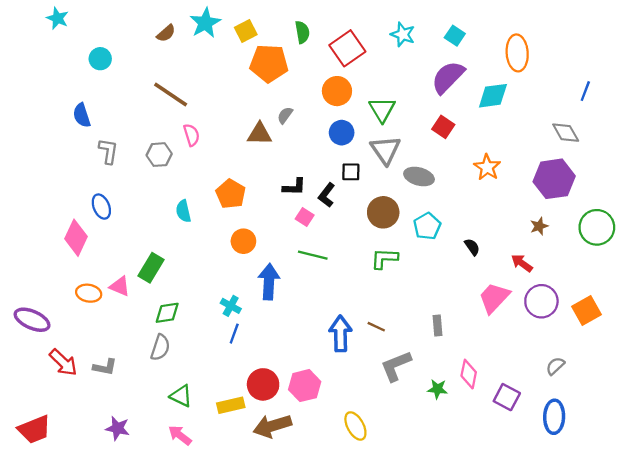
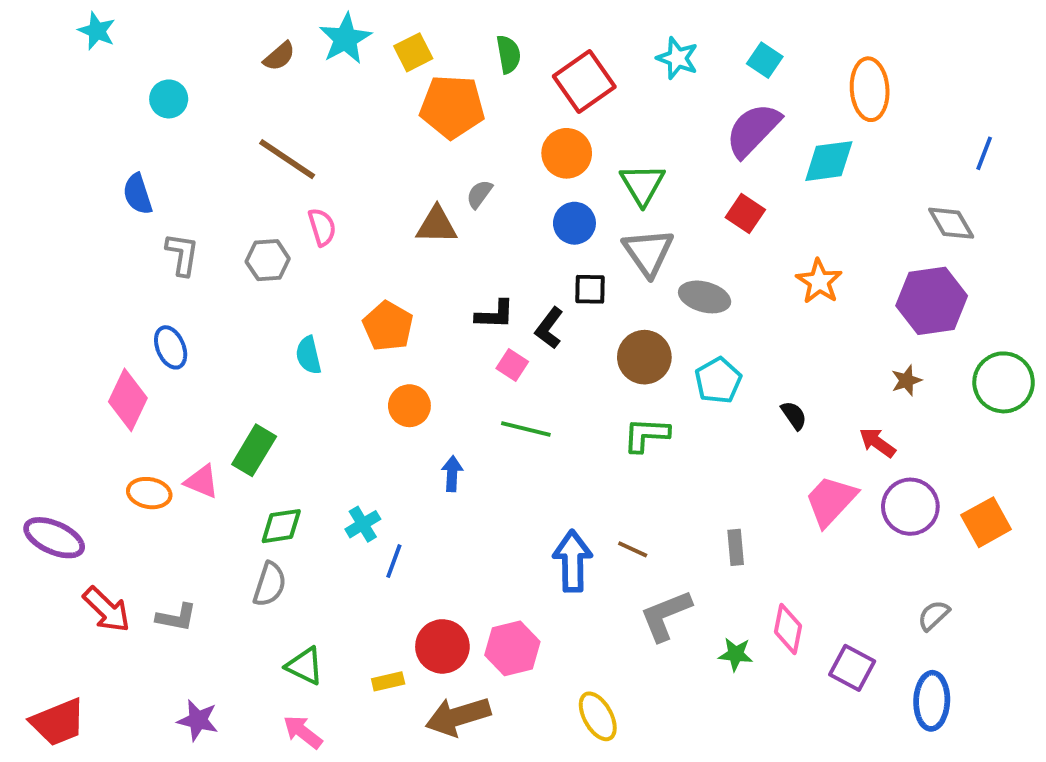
blue arrow: (269, 282) -> (452, 474), size x0.6
cyan cross: (231, 306) -> (363, 524), moved, turned 30
yellow rectangle: (231, 405) -> (388, 681), size x0.7

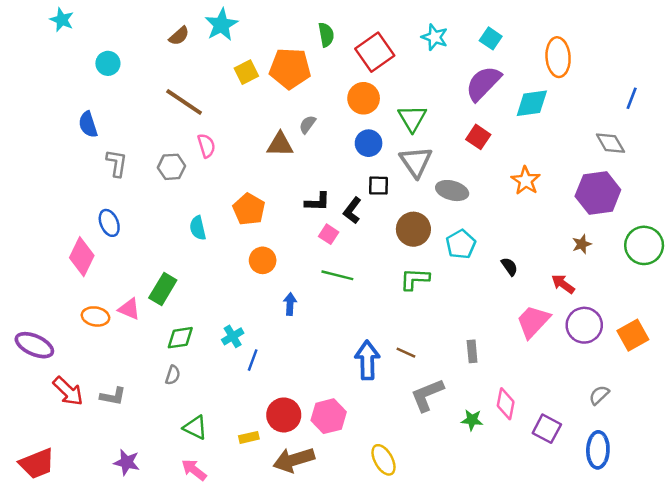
yellow square: (413, 52) -> (246, 72), moved
gray semicircle: (270, 584) -> (173, 375), size x0.7

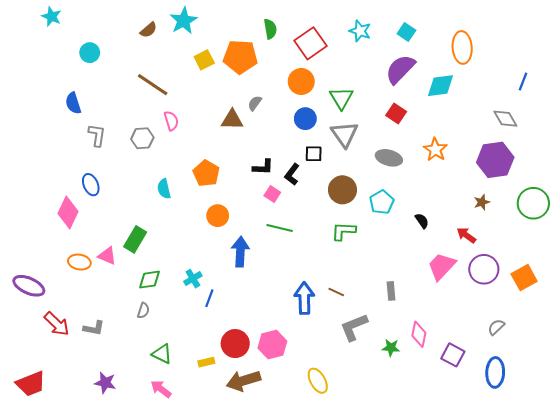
gray ellipse: (452, 191) -> (389, 158), moved
blue arrow: (290, 304) -> (240, 252), size x1.6

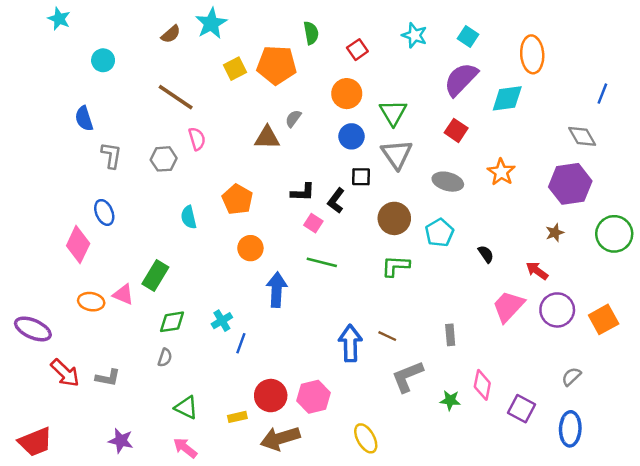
red square: (310, 43) -> (357, 50), size x0.6

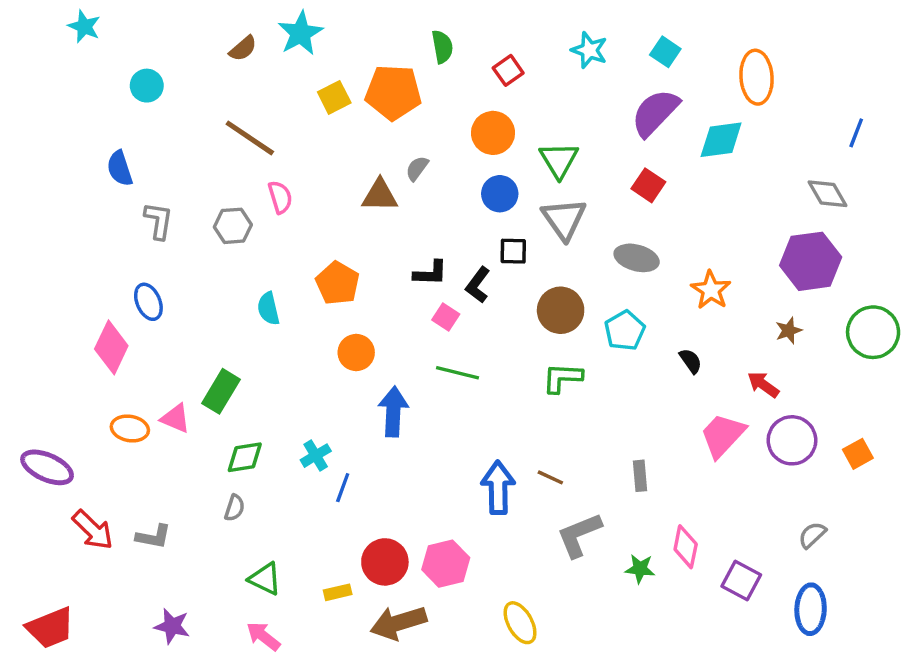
orange star: (501, 172) -> (711, 290), moved
orange square: (604, 319) -> (858, 454), size x0.7

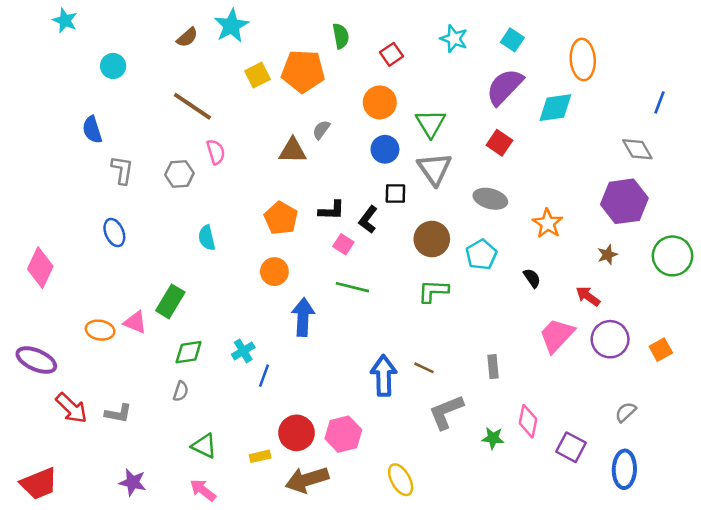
orange pentagon: (338, 283) -> (281, 218), moved
pink diamond: (111, 347) -> (40, 268), moved

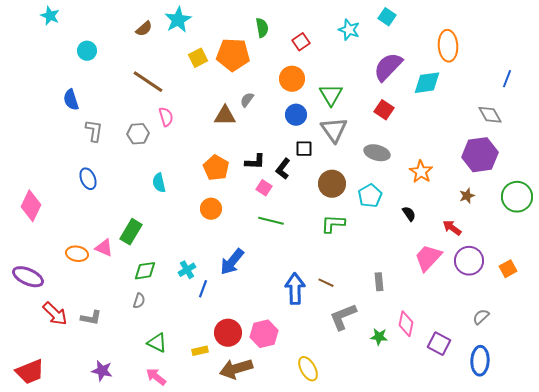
cyan square: (512, 40) -> (387, 17), moved
blue arrow: (303, 317) -> (232, 262), moved, turned -144

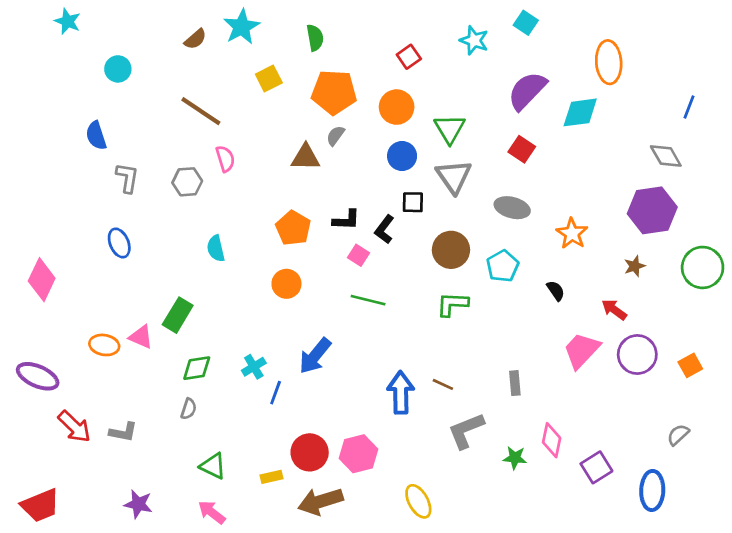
green semicircle: (262, 28) -> (315, 38), moved
orange pentagon: (233, 55) -> (334, 92), moved
gray semicircle: (481, 317) -> (678, 435), moved
purple square: (439, 344) -> (596, 467), turned 30

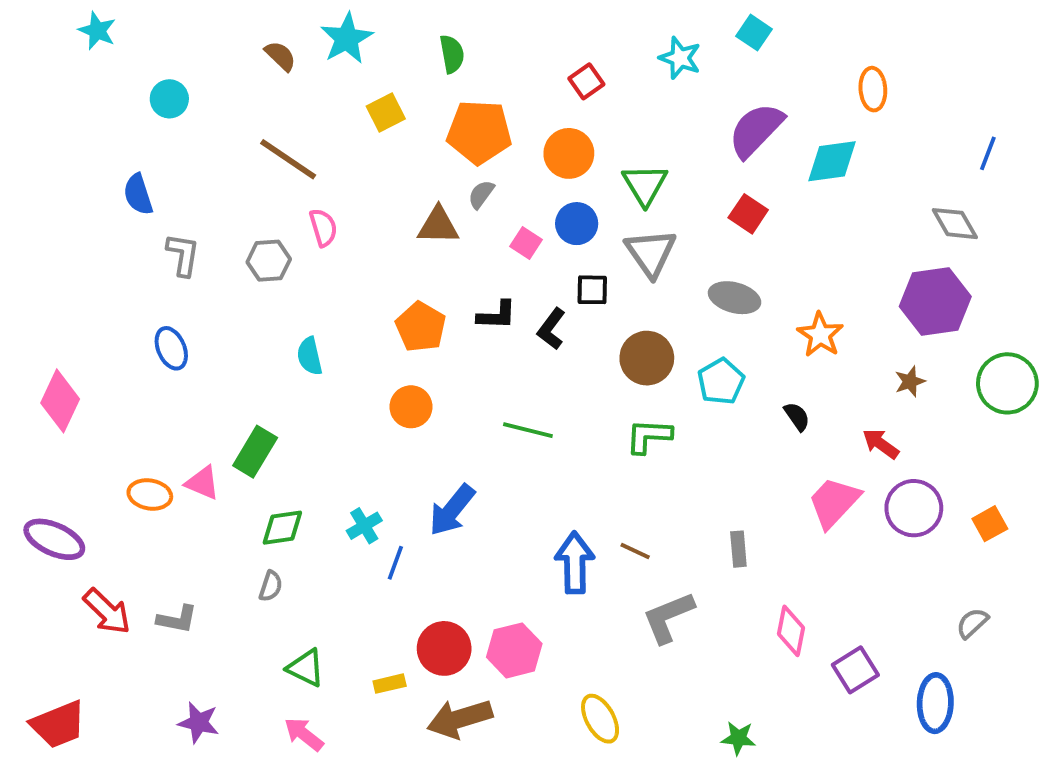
brown semicircle: (195, 39) -> (280, 56), turned -95
orange ellipse: (609, 62) -> (873, 89), size x0.7
pink square: (359, 255) -> (526, 243), moved
green star: (515, 458) -> (738, 738), moved

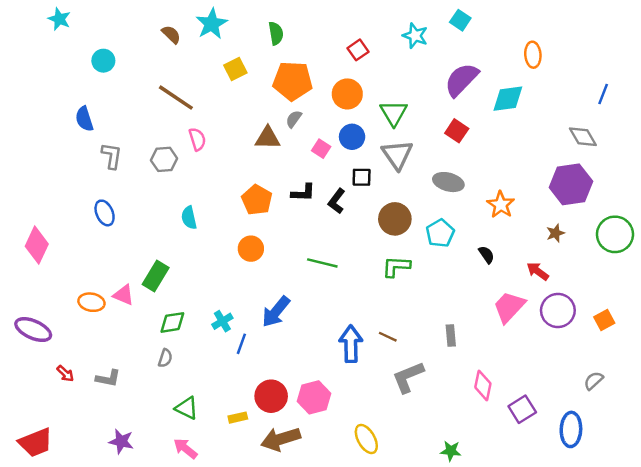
red arrow: (107, 611) -> (65, 374), size x0.6

